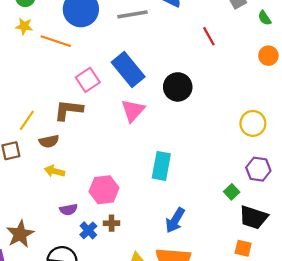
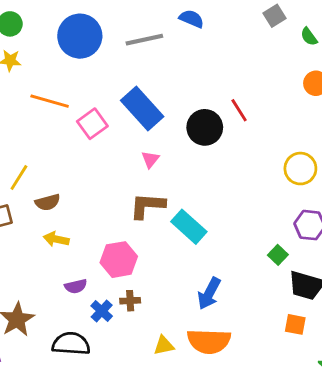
red line: (209, 36) -> (239, 110), moved
orange line: (56, 41) -> (50, 101), moved
brown L-shape: (68, 110) -> (147, 206), moved
pink triangle: (133, 111) -> (150, 159), size x0.6
cyan rectangle: (161, 166) -> (189, 227), turned -56

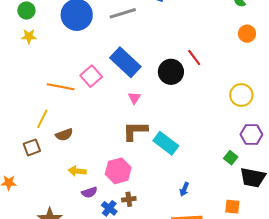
orange line: (50, 101) -> (61, 87), moved
yellow arrow: (56, 239) -> (77, 171), moved
blue arrow: (209, 293) -> (184, 189), size x0.6
orange square: (295, 324) -> (232, 207), moved

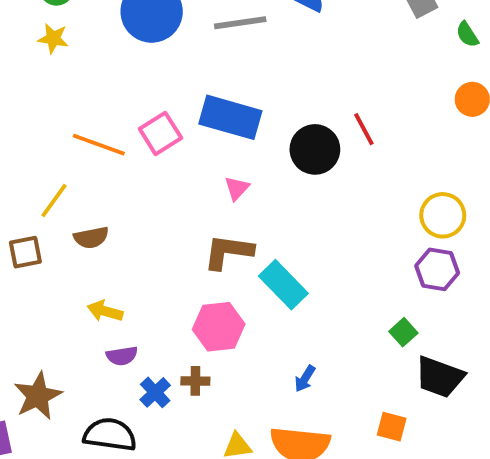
blue rectangle: (125, 62) -> (230, 117), turned -36
purple hexagon: (251, 135) -> (437, 269), moved
pink hexagon: (118, 171) -> (219, 327), moved

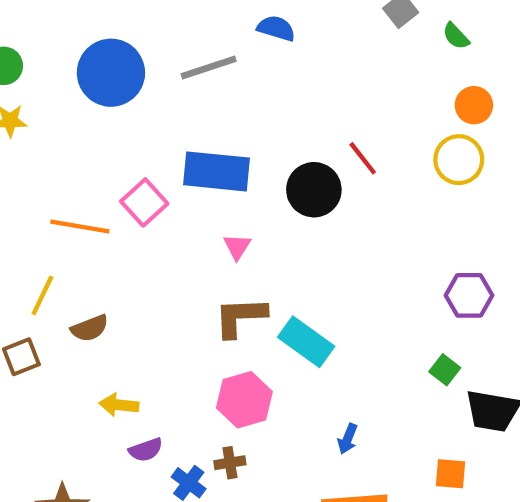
yellow circle: (443, 215) -> (459, 160), moved

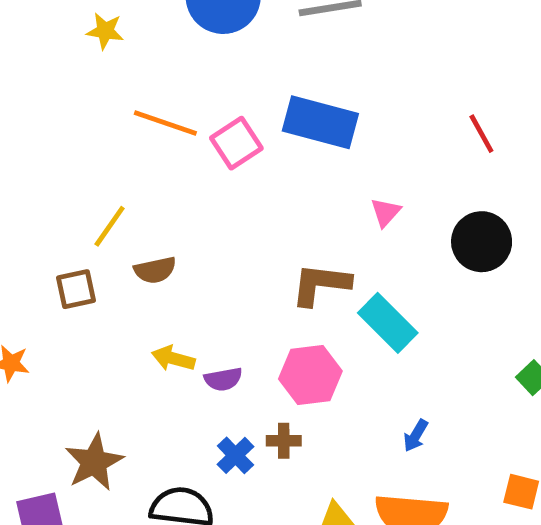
black circle: (314, 190) -> (482, 242), moved
orange line: (80, 227) -> (165, 123), moved
pink triangle: (237, 247) -> (385, 212), moved
purple semicircle: (146, 450) -> (223, 379), moved

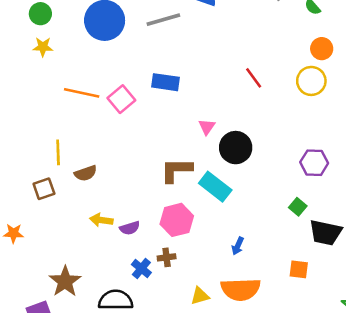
blue rectangle: (320, 122) -> (166, 82), size x0.7
yellow line: (110, 226) -> (58, 152), turned -30
black circle: (482, 242) -> (236, 148), moved

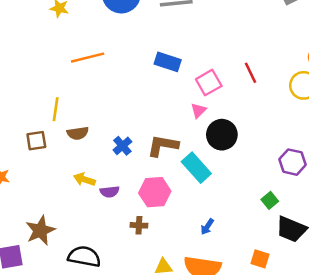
orange line: (82, 93) -> (88, 58), turned -36
pink square: (121, 99) -> (209, 83), moved
blue cross: (141, 268) -> (122, 146), moved

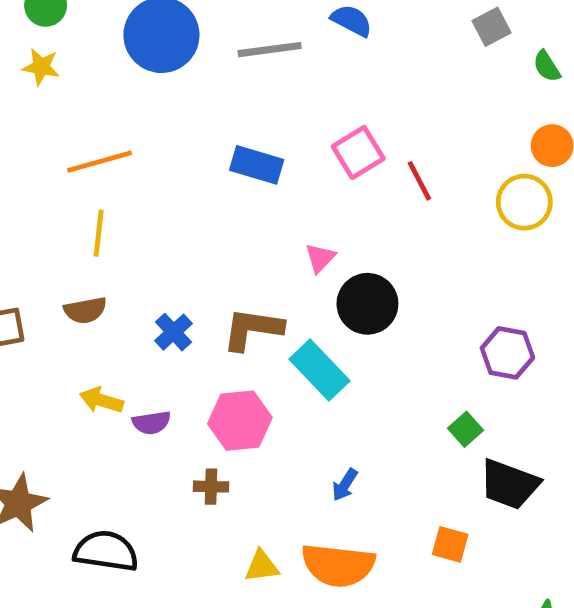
pink square: (209, 83) -> (358, 152), moved
yellow line: (56, 109) -> (99, 233), moved

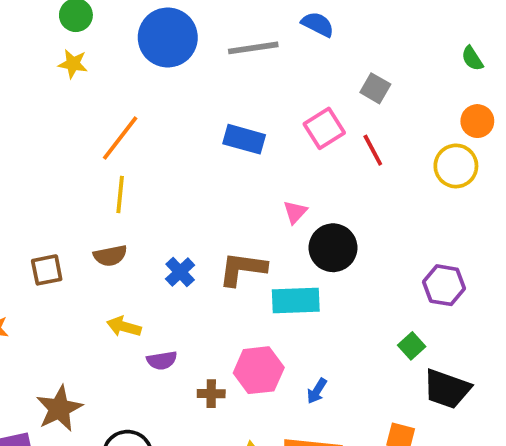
gray square: (492, 27) -> (375, 88), moved, turned -32
orange line: (100, 162) -> (120, 138), turned -36
cyan rectangle: (319, 370) -> (296, 300), turned -48
pink hexagon: (240, 421) -> (259, 370), moved
purple semicircle: (151, 423) -> (162, 360), moved

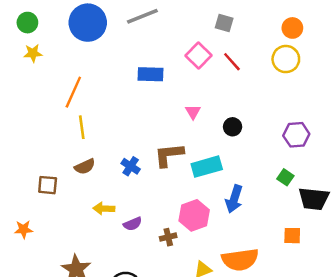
black circle: (333, 248) -> (233, 127), moved, size x0.6
brown square: (47, 270) -> (48, 185), turned 30
blue arrow: (317, 391) -> (234, 199), moved, size x1.6

